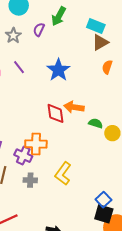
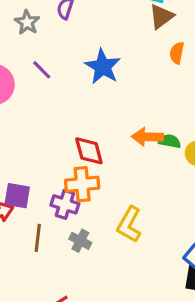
orange arrow: (74, 107) -> (147, 137), moved
red diamond: (55, 113) -> (89, 151), moved
gray cross: (30, 180) -> (80, 241), turned 32

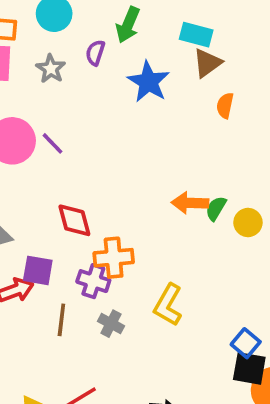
blue star: (103, 67) -> (148, 82), moved
purple line: (42, 70) -> (52, 143), moved
green semicircle: (170, 141) -> (216, 208), turned -70
red diamond: (89, 151) -> (74, 220), moved

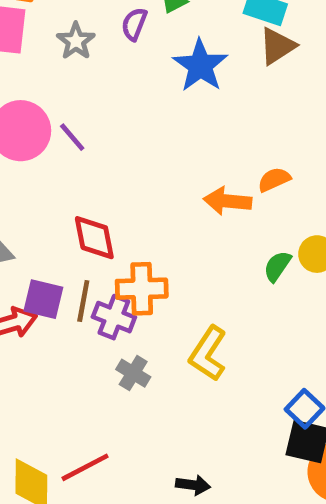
orange semicircle: (225, 105) -> (274, 180), moved, turned 50
orange arrow: (190, 203) -> (227, 201), moved
green semicircle: (216, 208) -> (277, 266), moved
brown line: (61, 320) -> (83, 301), moved

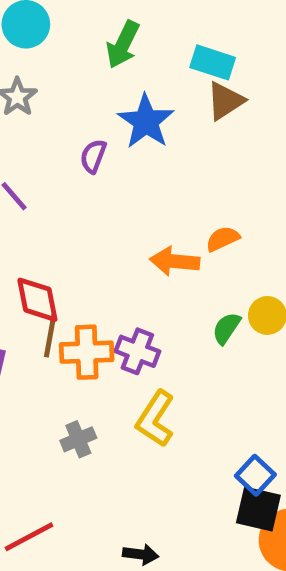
purple semicircle: (134, 24) -> (93, 156), moved
brown line: (83, 301) -> (50, 336), moved
purple cross: (114, 317) -> (137, 351), moved
gray cross: (133, 373) -> (78, 439), turned 36

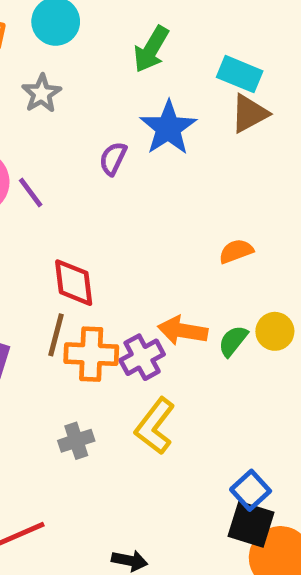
orange arrow: (175, 261) -> (183, 331), moved
red diamond: (37, 300) -> (74, 283), moved
purple cross: (137, 351) -> (142, 357), turned 36

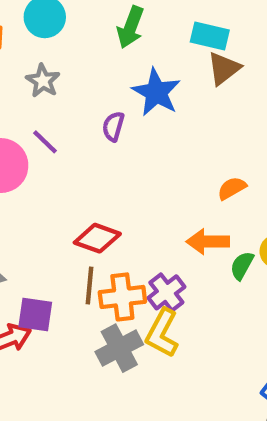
purple line: (31, 192) -> (45, 142), moved
red diamond: (74, 283) -> (97, 238), turned -54
orange arrow: (183, 331) -> (208, 242), moved
yellow L-shape: (155, 426) -> (162, 333), moved
gray cross: (76, 441) -> (119, 348), moved, size x1.5

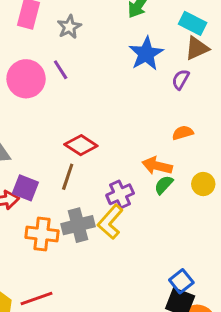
purple semicircle: (113, 126) -> (181, 79), moved
green semicircle: (242, 266) -> (164, 185), moved
orange cross: (122, 297) -> (42, 234), moved

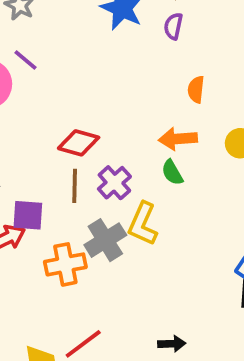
orange semicircle: (183, 133) -> (196, 89), turned -50
green semicircle: (164, 185) -> (172, 173), moved, turned -55
purple cross: (120, 194) -> (114, 183), moved

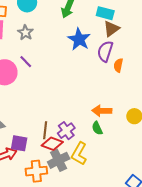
purple semicircle: (173, 26) -> (105, 51), size x1.5
orange semicircle: (196, 89) -> (118, 65), moved
red diamond: (79, 143) -> (52, 144), moved

